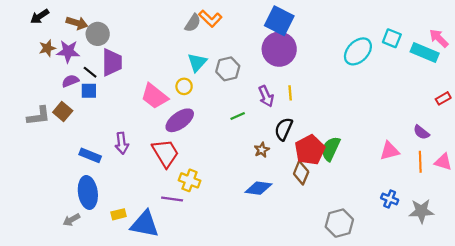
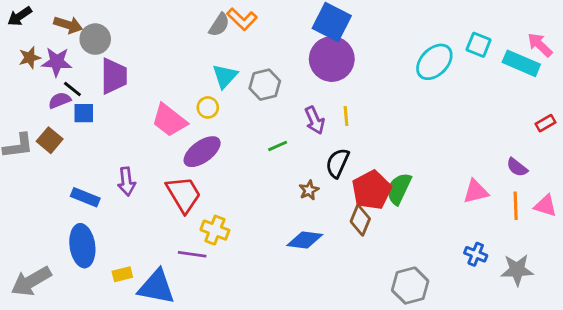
black line: (90, 72) -> (72, 89), moved
gray arrow: (71, 220) -> (31, 281), moved, size x1.8

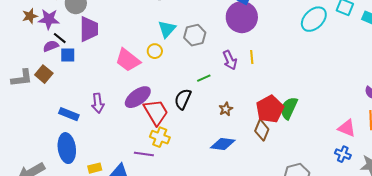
purple ellipse: (202, 152) -> (138, 97), moved
black semicircle: (337, 163) -> (183, 99), moved
pink triangle: (476, 192) -> (347, 128), moved, turned 36
red trapezoid: (184, 194) -> (156, 112), moved

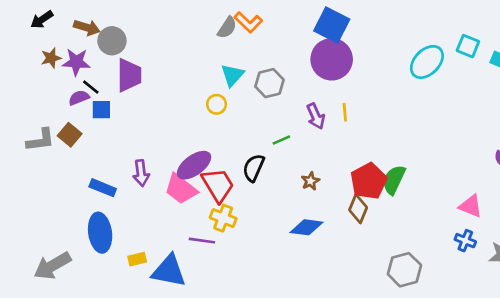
pink trapezoid: (128, 60) -> (181, 189), moved

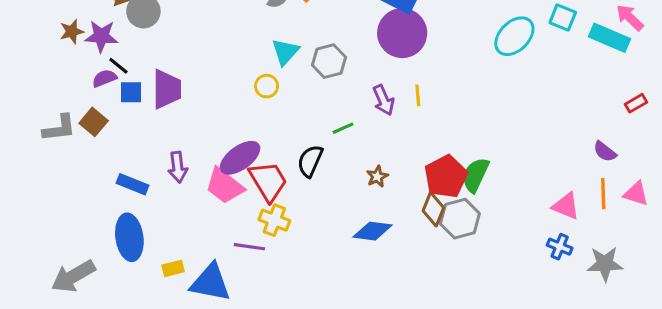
purple trapezoid: (129, 75) -> (167, 89), moved
gray hexagon: (404, 270) -> (460, 219), moved

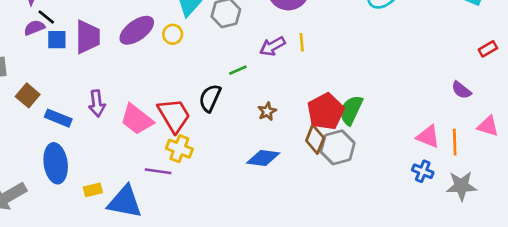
purple arrow: (383, 100) -> (272, 46), turned 85
brown square: (94, 122) -> (28, 95), moved
purple ellipse: (240, 158) -> (137, 30), moved
orange line: (603, 194) -> (455, 142), moved

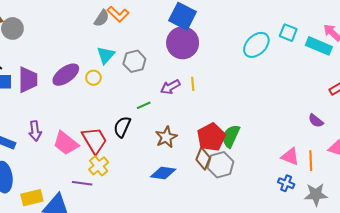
brown star: (267, 111) -> (166, 137), size x1.5
yellow cross: (179, 149) -> (99, 166), turned 30
yellow rectangle: (93, 190) -> (32, 198), size x1.5

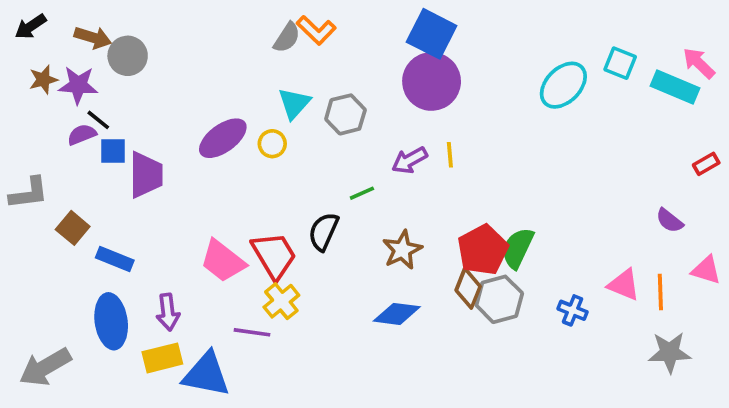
purple trapezoid: (28, 80) -> (146, 175), moved
purple arrow: (35, 131) -> (168, 312), moved
blue cross: (286, 183) -> (573, 310), moved

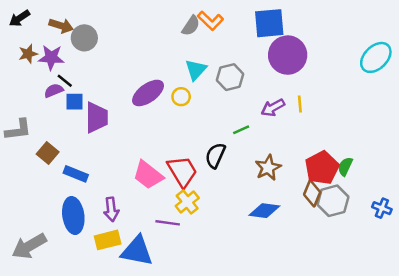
blue square: (432, 34) -> (269, 23), moved, turned -32
green semicircle: (518, 248) -> (345, 166), size x0.7

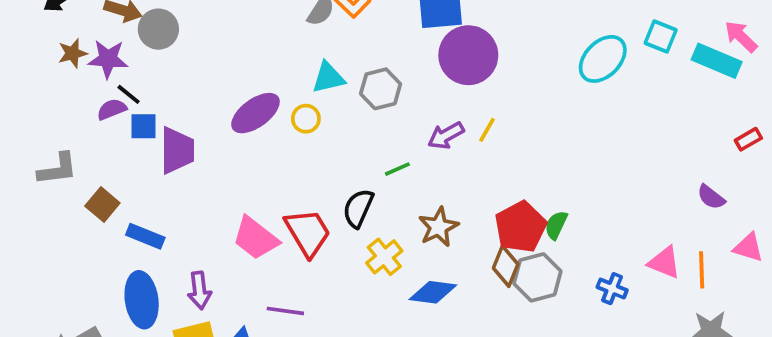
cyan triangle: (196, 70) -> (328, 78), turned 35
yellow line: (300, 104) -> (487, 130), turned 35
yellow cross: (187, 202) -> (384, 257), moved

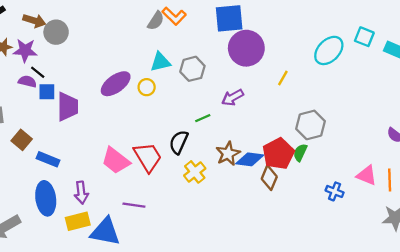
purple semicircle: (112, 109) -> (27, 81), turned 36
yellow line: (487, 130) -> (283, 78), moved
gray hexagon: (537, 277) -> (310, 125), moved
blue diamond: (433, 292) -> (250, 159), moved

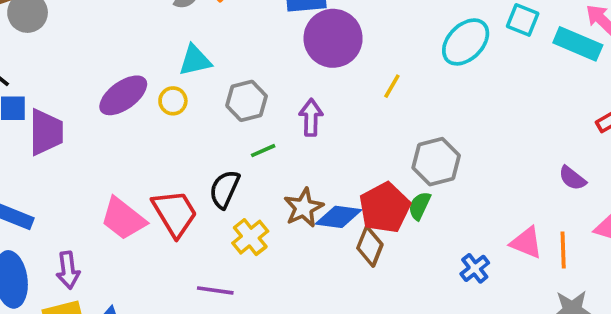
gray hexagon: (192, 69) -> (247, 101), moved
purple arrow: (233, 97) -> (311, 117), turned 120
blue cross: (335, 191) -> (475, 268), turned 30
purple line: (134, 205) -> (215, 290), moved

